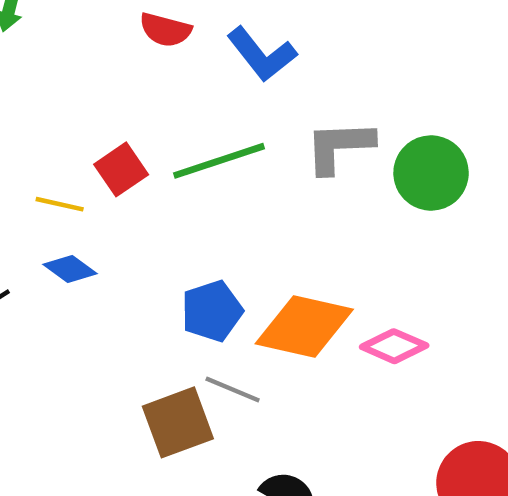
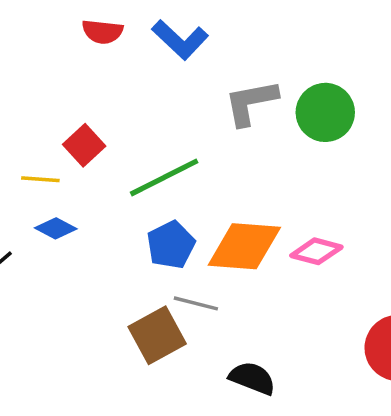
green line: (219, 161) -> (164, 177), moved

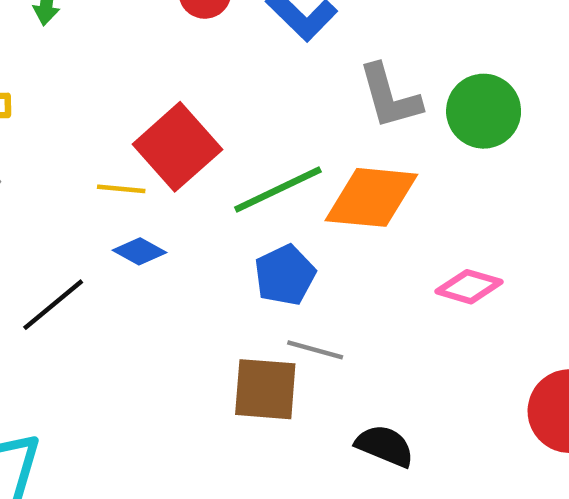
gray L-shape: (251, 102) -> (390, 97), turned -96
red square: (84, 145) -> (177, 147), size x1.6
orange diamond: (244, 246) -> (371, 197), moved
brown square: (157, 335) -> (265, 389), turned 32

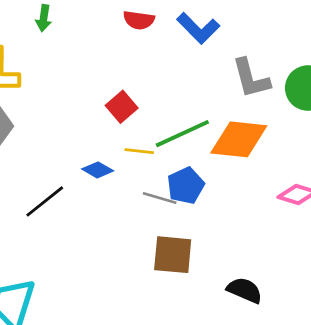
red square: (177, 147) -> (122, 107), size x0.6
yellow line: (121, 189) -> (139, 151), moved
gray line: (315, 350) -> (160, 198), moved

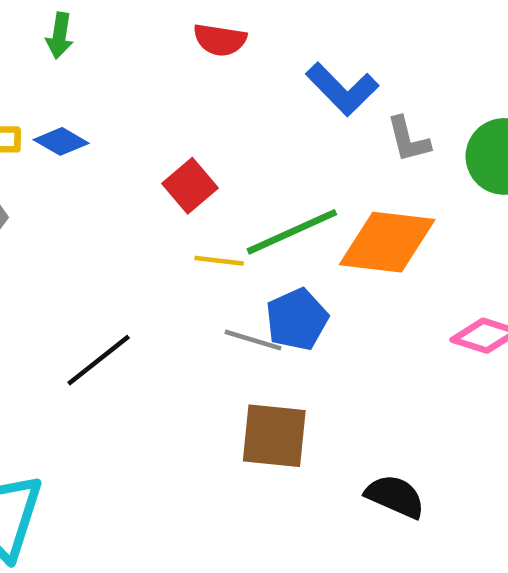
blue L-shape: (198, 28) -> (342, 89), moved
gray L-shape: (251, 78) -> (408, 139), size x0.7
blue diamond: (98, 170) -> (61, 141), moved
black line: (45, 201) -> (99, 360), moved

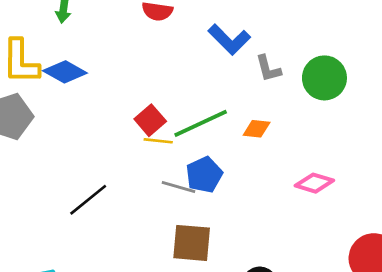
blue diamond: (61, 141) -> (65, 72), size x1.4
red square: (190, 186) -> (150, 120), moved
orange diamond: (387, 242) -> (257, 129), size x0.5

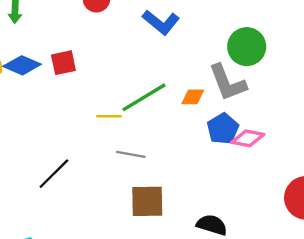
gray L-shape: (268, 69) -> (227, 83), moved, size x1.6
red square: (150, 120) -> (63, 63), moved, turned 35
blue pentagon: (204, 175) -> (223, 129), moved

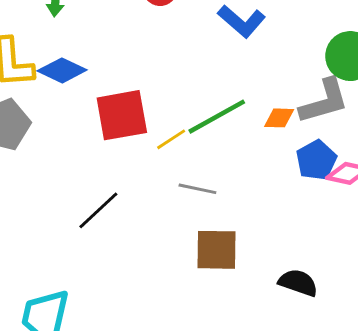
red square: (63, 63) -> (122, 115), moved, size x1.6
gray L-shape: (227, 83) -> (324, 101), turned -87
yellow line: (109, 116) -> (171, 139), turned -35

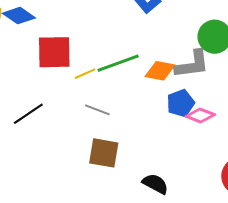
orange diamond: (279, 118) -> (160, 71), size x1.4

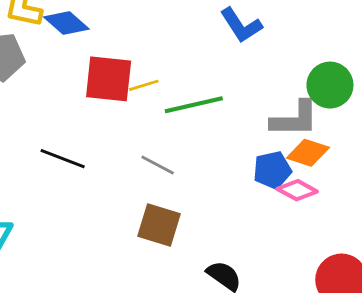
orange diamond: (160, 71) -> (308, 153), moved
yellow line: (85, 74) -> (144, 85), moved
black line: (28, 114) -> (63, 159), turned 48

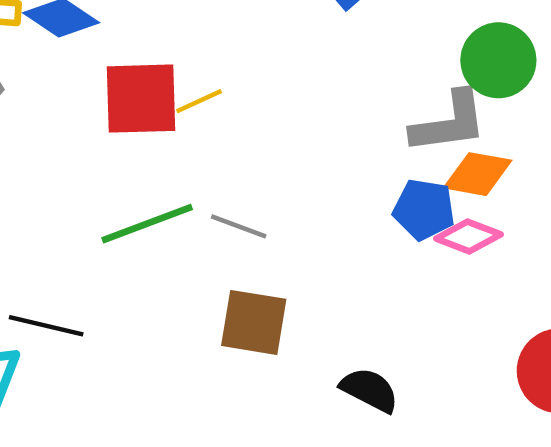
green line: (194, 105) -> (147, 224), moved
black line: (63, 159) -> (46, 326), moved
blue pentagon: (272, 170) -> (424, 209), turned 30

